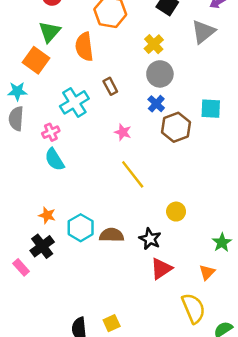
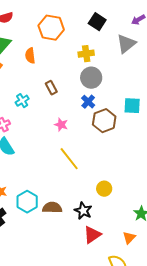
yellow cross: (154, 44) -> (86, 54), turned 35
orange semicircle: (84, 47) -> (30, 56), size x0.7
cyan cross: (74, 102) -> (22, 101), size x0.6

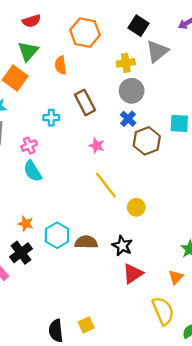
gray triangle: (126, 44) -> (157, 51), moved
brown rectangle: (51, 88) -> (85, 102), size x1.5
cyan cross: (22, 101) -> (51, 118), turned 32
yellow circle: (104, 189) -> (136, 207), moved

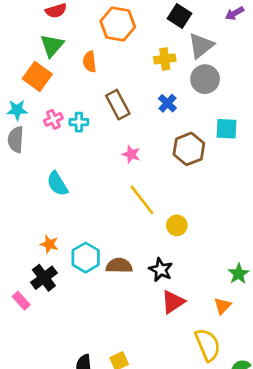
gray circle: (132, 91) -> (205, 79), moved
blue cross: (128, 119) -> (167, 103), moved
pink cross: (29, 146) -> (53, 119), moved

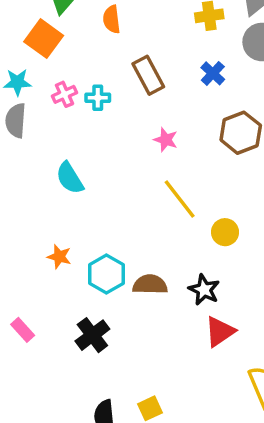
black cross: (44, 278) -> (92, 335), moved

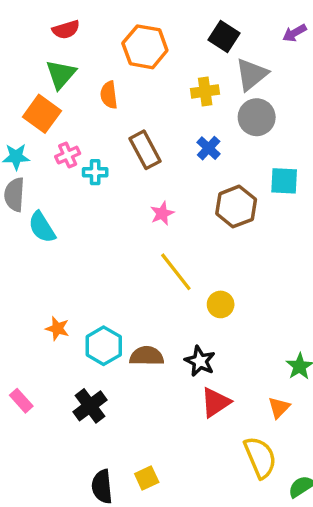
pink cross: (65, 94) -> (68, 155), moved
pink star: (166, 140) -> (162, 213), turned 30
cyan semicircle: (70, 178) -> (42, 227), moved

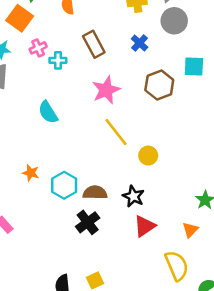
pink star: (162, 213) -> (106, 90), size x1.6
cyan semicircle: (42, 227) -> (48, 112), moved
black cross: (90, 406) -> (88, 222), moved

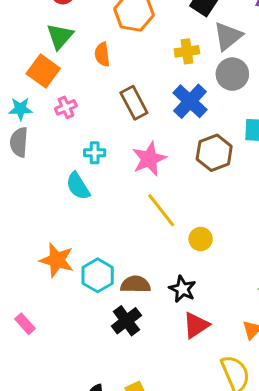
blue cross: (140, 43) -> (190, 101), size x1.6
cyan cross: (58, 60) -> (95, 153), moved
orange star: (31, 173) -> (57, 260), size x1.6

